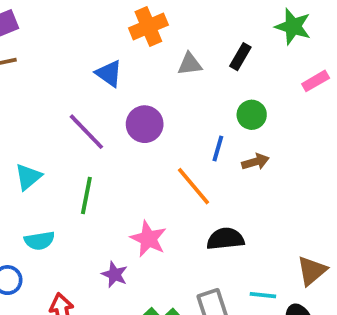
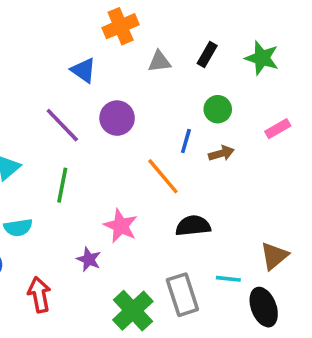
green star: (293, 26) -> (262, 58), moved
pink rectangle: (316, 81) -> (278, 129), moved

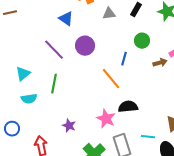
brown arrow: (221, 153) -> (160, 63), moved
pink star: (121, 226) -> (106, 119), moved
cyan semicircle: (18, 228) -> (29, 99), moved

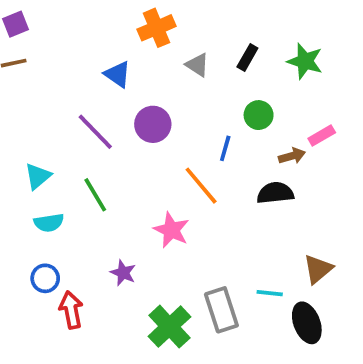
gray triangle: (109, 14) -> (197, 65), turned 40
green line: (54, 84) -> (95, 195), turned -42
black semicircle: (128, 107) -> (275, 193), moved
pink star: (106, 119) -> (171, 230), moved
blue circle: (12, 129) -> (45, 278), moved

